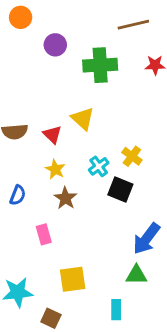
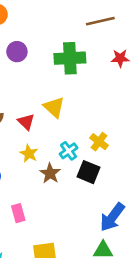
purple circle: (55, 45) -> (17, 52), moved
brown star: (65, 198) -> (50, 173), moved

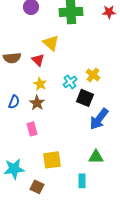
yellow triangle: (54, 107) -> (51, 43), moved
brown star: (50, 173) -> (37, 103), moved
blue arrow: (112, 217) -> (99, 119), moved

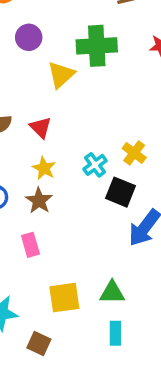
yellow triangle: (51, 43) -> (61, 75), moved, turned 36
green triangle: (96, 157) -> (112, 292), moved

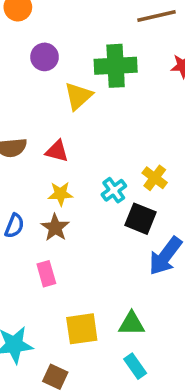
red triangle: (41, 127) -> (57, 151), turned -30
yellow star: (44, 168) -> (61, 194), turned -30
cyan rectangle: (115, 333) -> (135, 366), turned -35

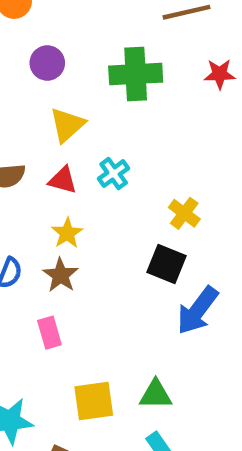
yellow triangle: (78, 96) -> (67, 125), moved
cyan cross: (114, 190) -> (114, 173), moved
yellow star: (61, 194) -> (67, 233), turned -30

